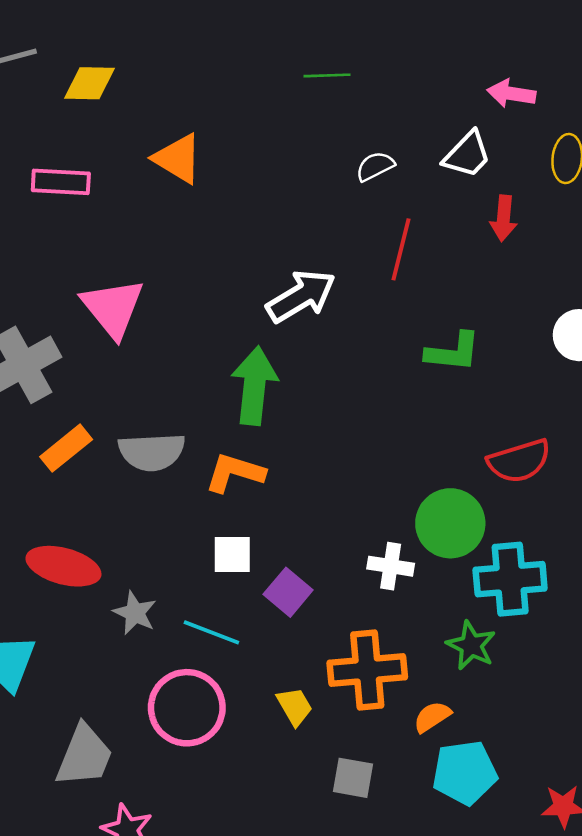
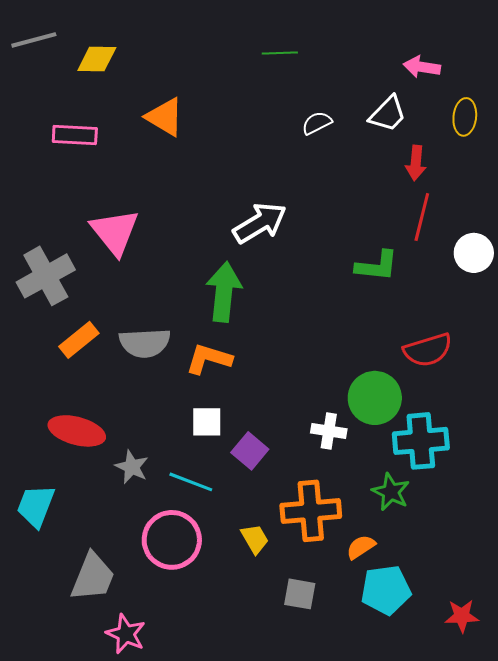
red line: (401, 249) -> (422, 217), moved

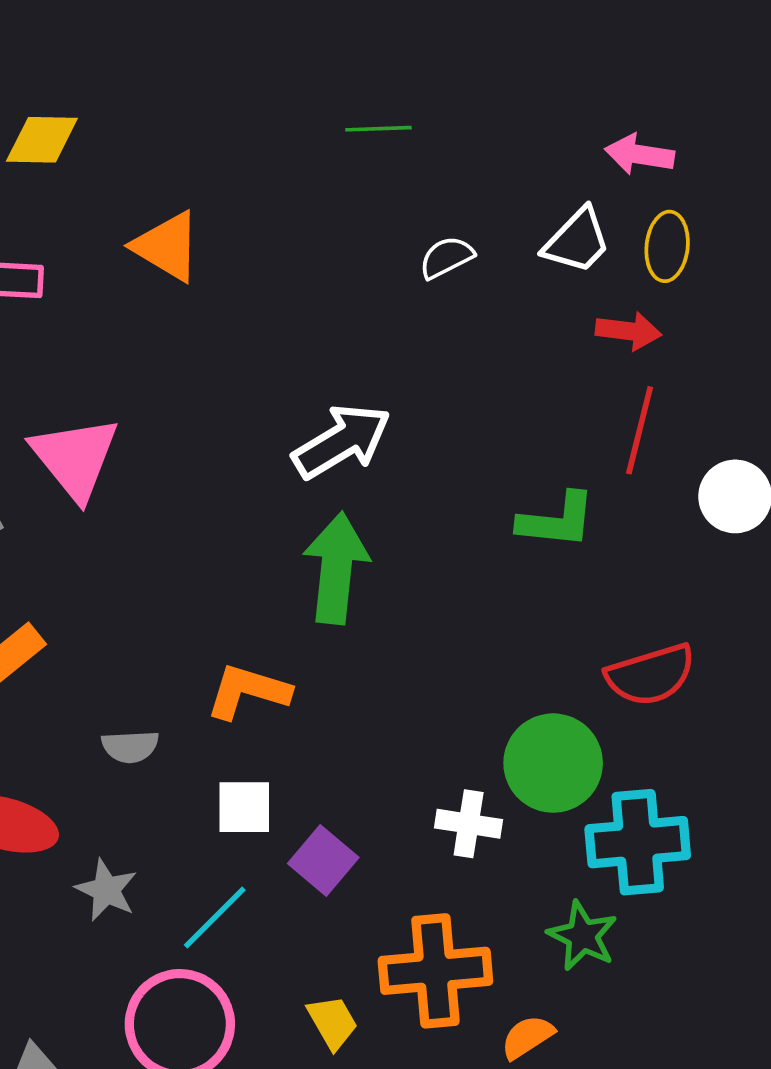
yellow ellipse: (465, 117) -> (667, 246), moved
red arrow: (416, 163) -> (629, 331), turned -88
green arrow: (224, 292) -> (336, 568), moved
gray semicircle: (145, 343) -> (130, 747), moved, size x0.6
cyan line: (191, 482) -> (215, 918), turned -66

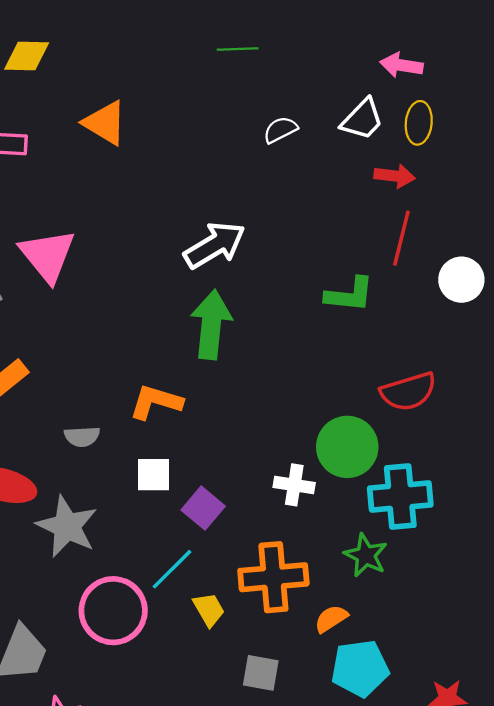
gray star: (106, 890) -> (67, 526), size x1.6
cyan line: (215, 918) -> (172, 569), moved

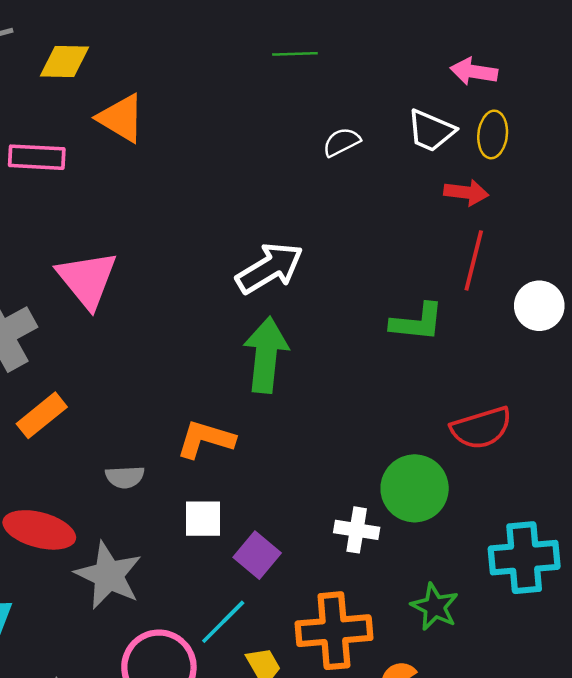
white trapezoid: (362, 119) -> (431, 131), turned 69
orange triangle: (105, 123) -> (121, 118), moved
cyan cross: (400, 496) -> (524, 558), moved

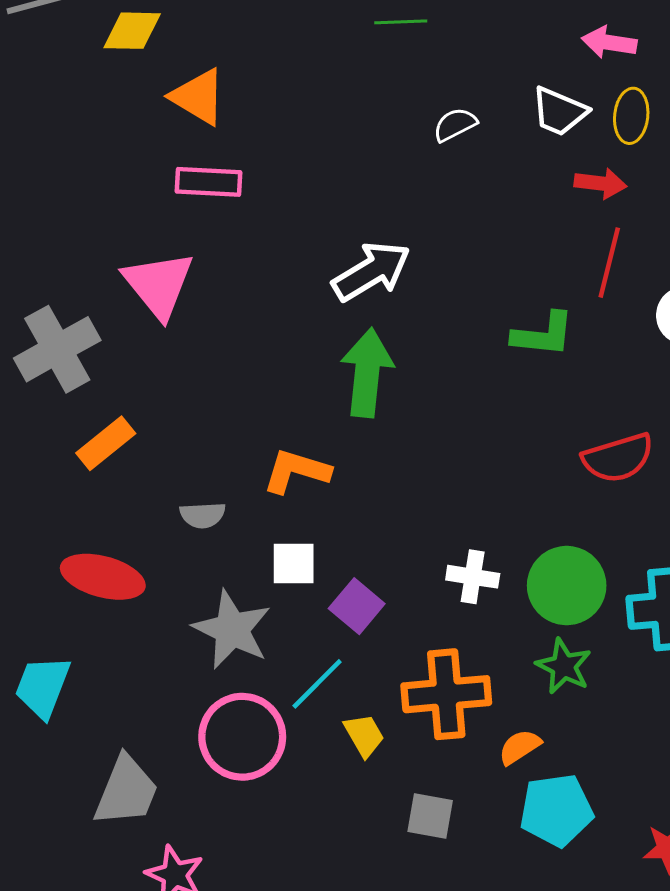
pink rectangle: (37, 157) -> (208, 182), moved
green circle: (415, 488) -> (567, 586), moved
gray star: (109, 575) -> (232, 630), moved

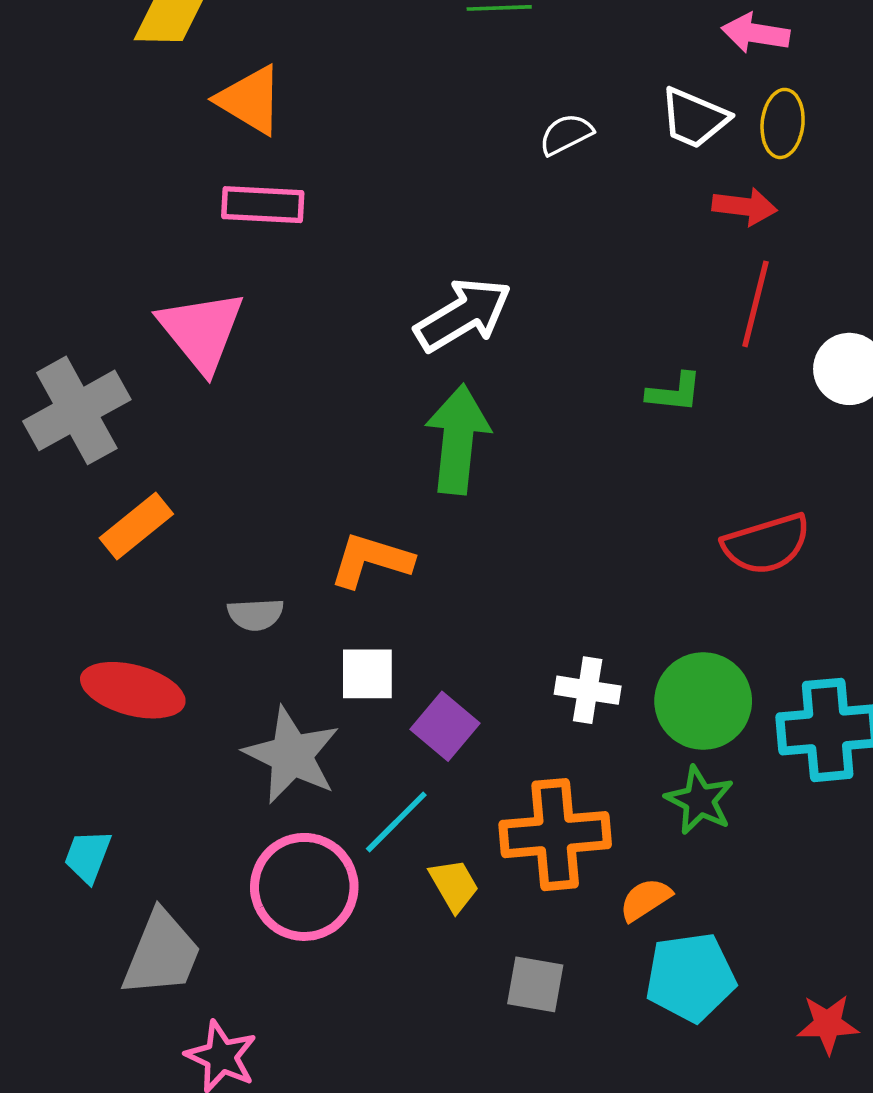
green L-shape: (543, 335) -> (674, 392), size x0.7
cyan trapezoid: (43, 687) -> (88, 856), moved, size x0.7

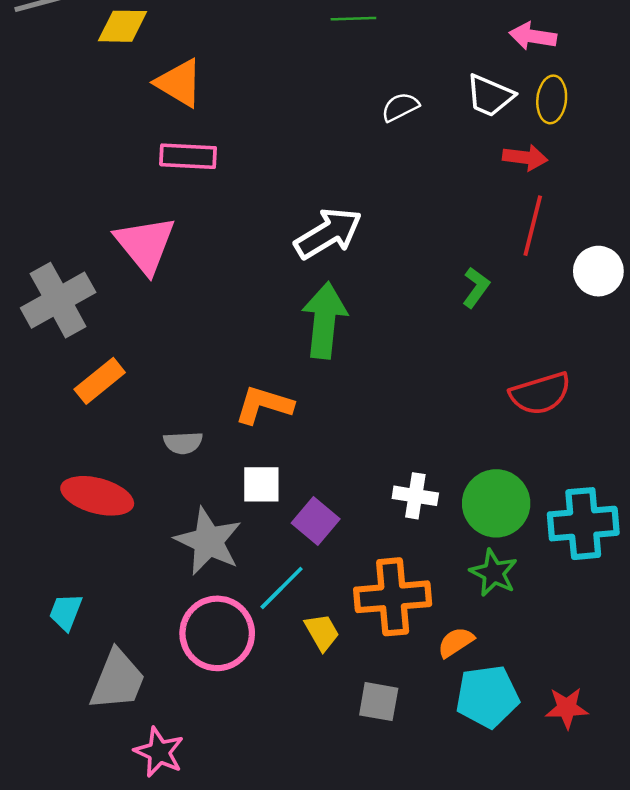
green L-shape: (674, 392) -> (476, 287), turned -60
red star: (828, 1024) -> (567, 708), moved

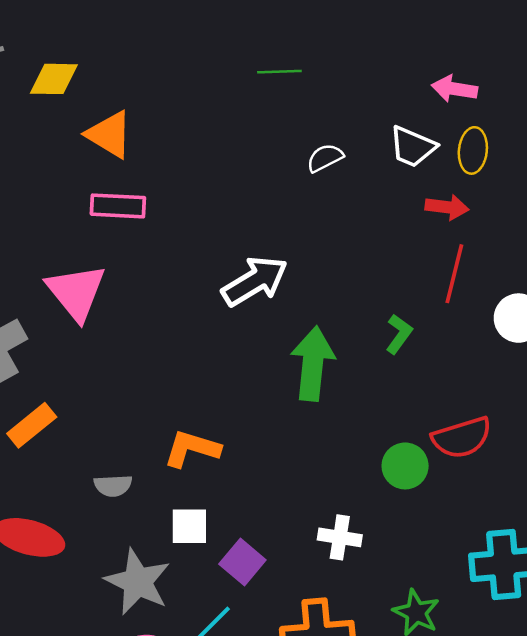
green arrow: (324, 320) -> (313, 364), moved
green circle: (496, 503) -> (405, 466), moved, size x0.7

